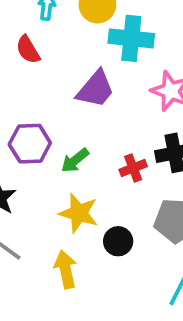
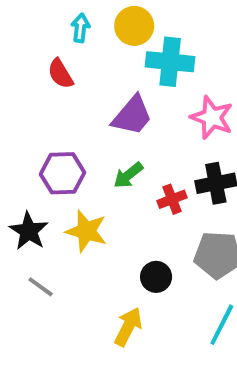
green arrow: (75, 160) -> (128, 175), moved
yellow star: (79, 213) -> (86, 231), moved
yellow arrow: (66, 269) -> (128, 327), moved, turned 39

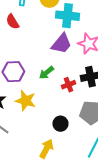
purple trapezoid: (132, 116) -> (61, 44), moved

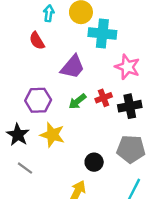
purple trapezoid: (61, 44) -> (73, 67), moved
red cross: (68, 85) -> (104, 98), moved

